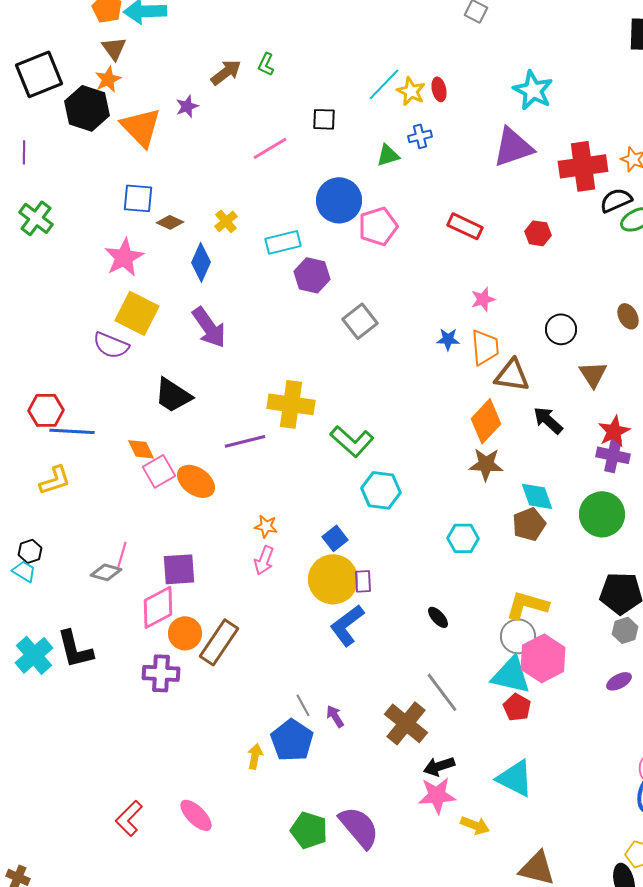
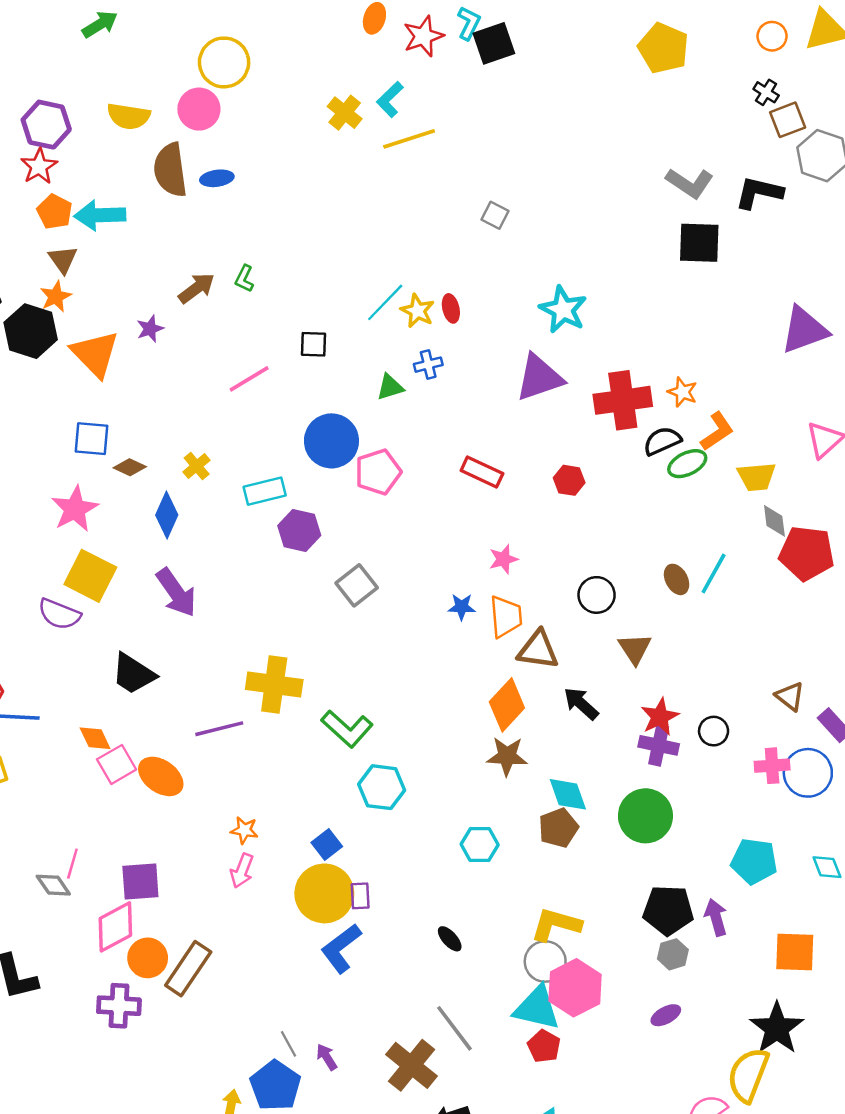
gray diamond: (106, 572) -> (53, 885), turned 40

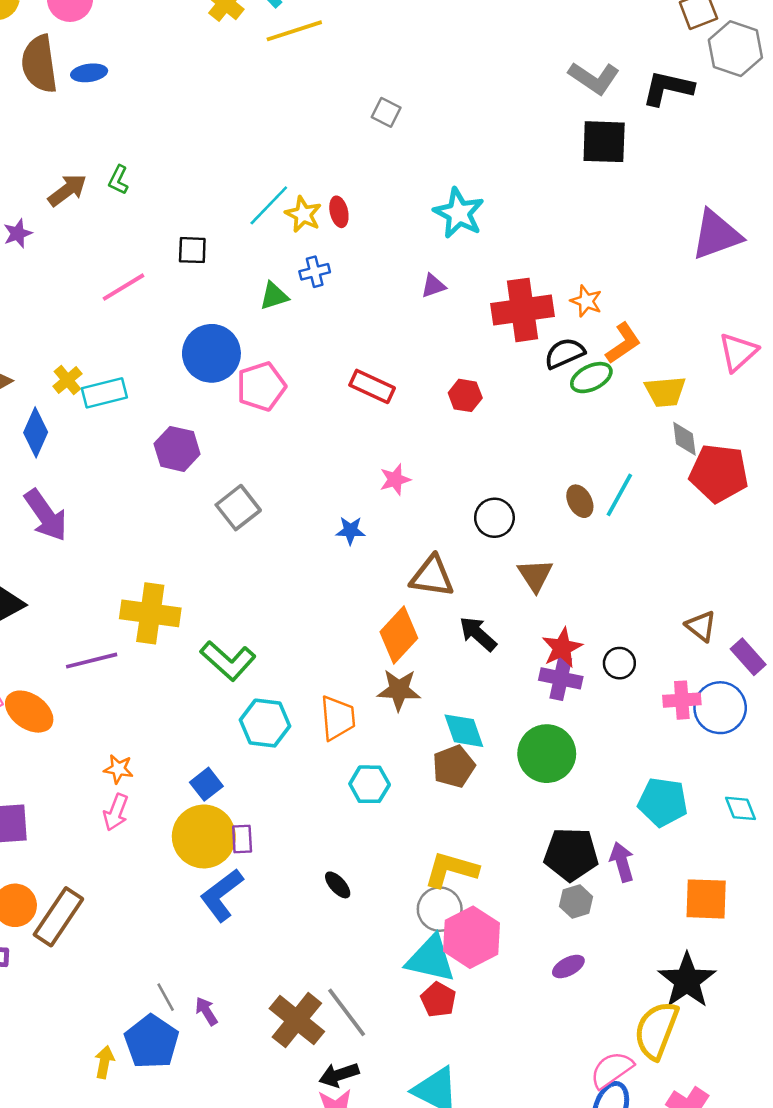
purple triangle: (539, 378) -> (433, 286), size x0.5
cyan rectangle: (265, 491) -> (104, 393), moved
orange trapezoid: (506, 616) -> (338, 718), moved
gray line: (454, 1028) -> (347, 1012), moved

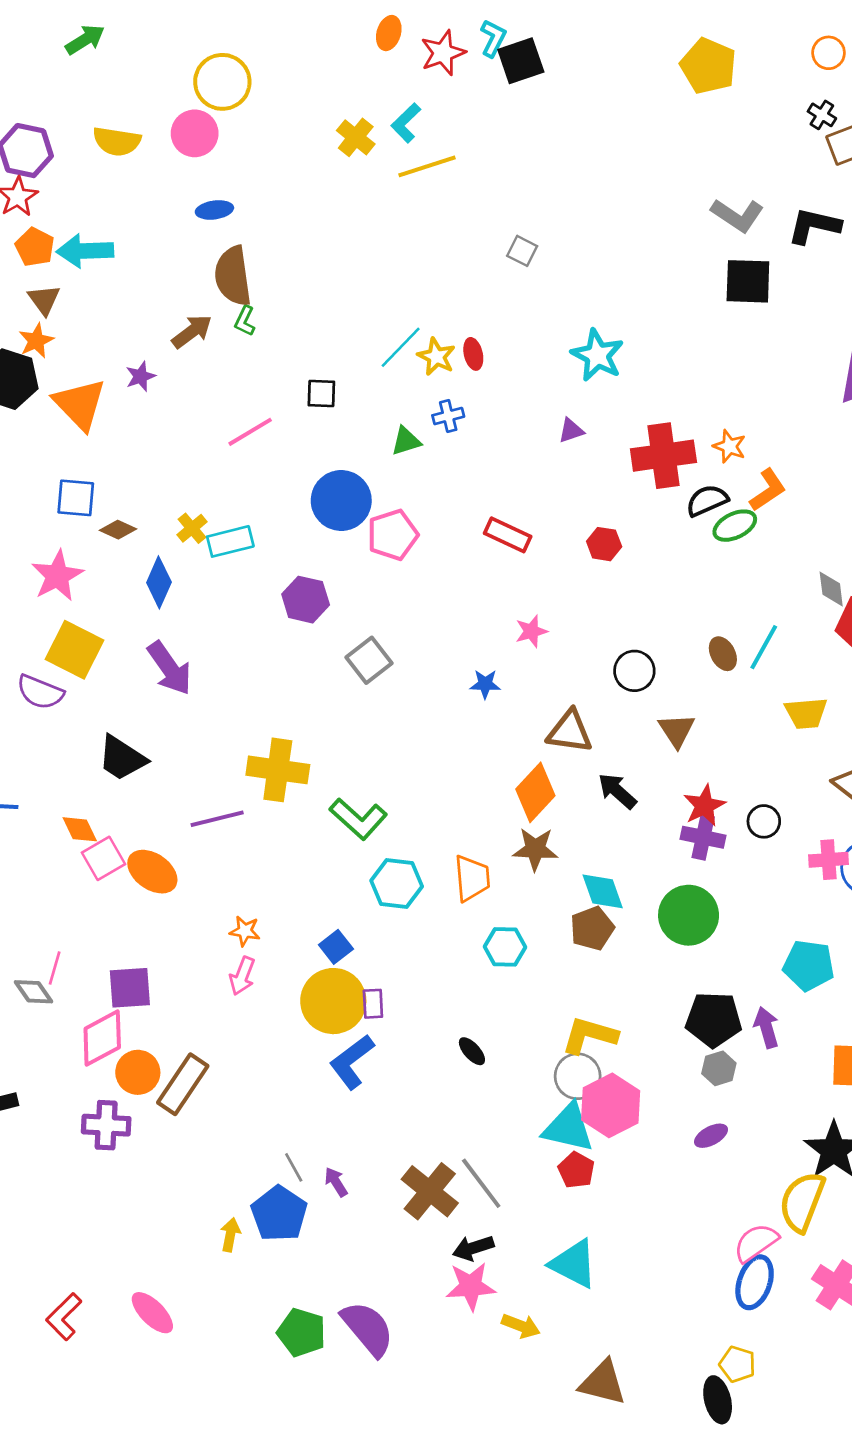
brown semicircle: (39, 64) -> (233, 276), moved
yellow trapezoid: (665, 392) -> (806, 713), moved

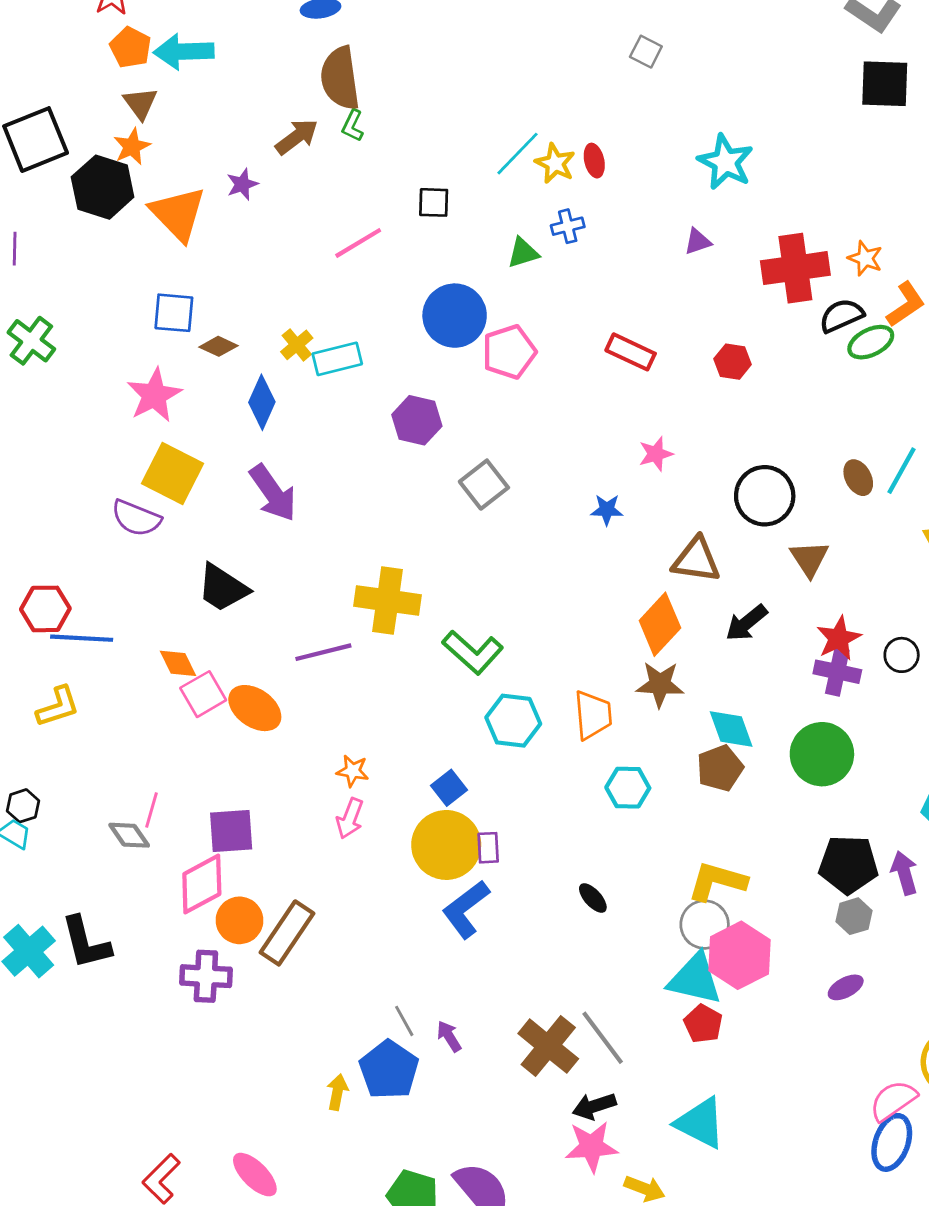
black circle: (634, 671) -> (765, 496), size x1.4
black arrow: (617, 791) -> (746, 623), turned -81

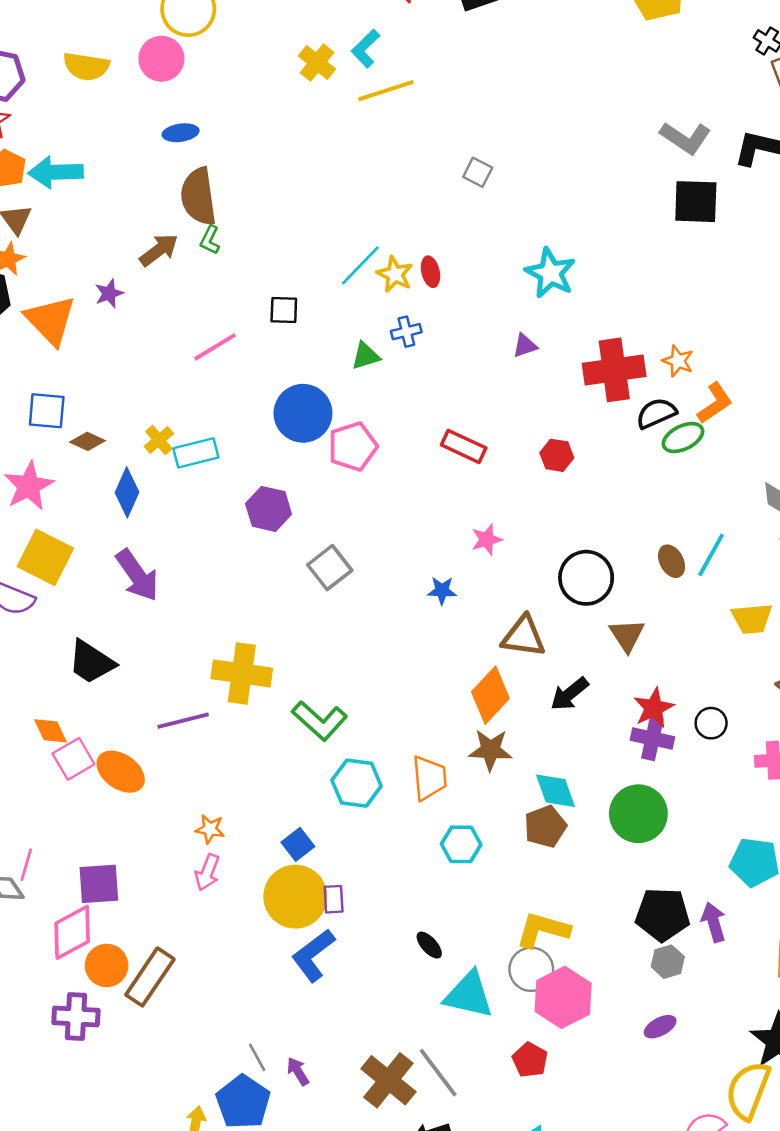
cyan triangle: (695, 979) -> (469, 995), moved

